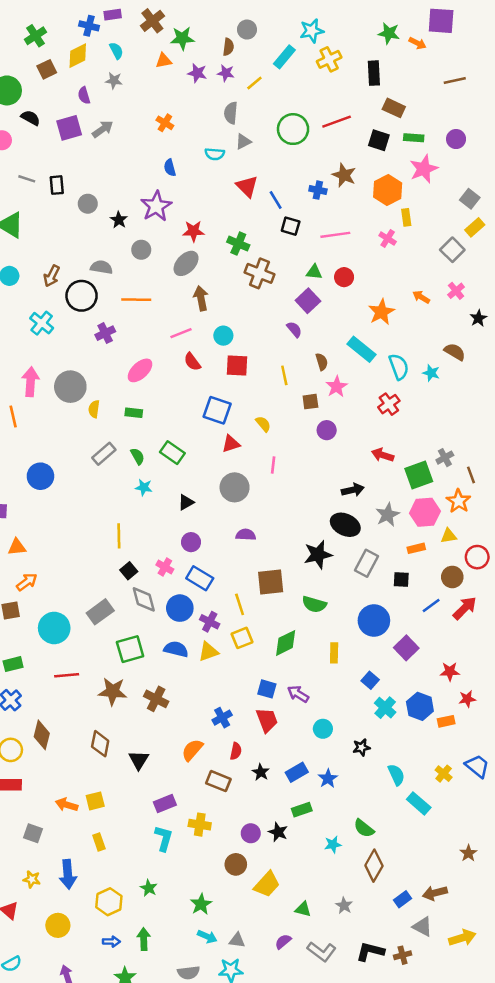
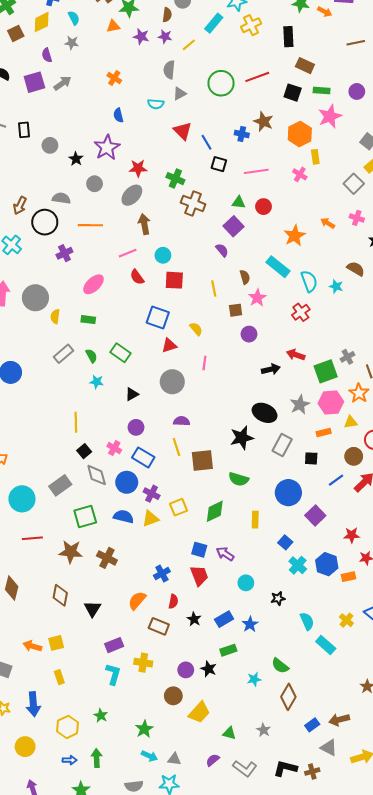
pink cross: (456, 291) -> (357, 218), turned -32
black arrow: (353, 490) -> (271, 369), moved
yellow line: (240, 604) -> (176, 447), moved

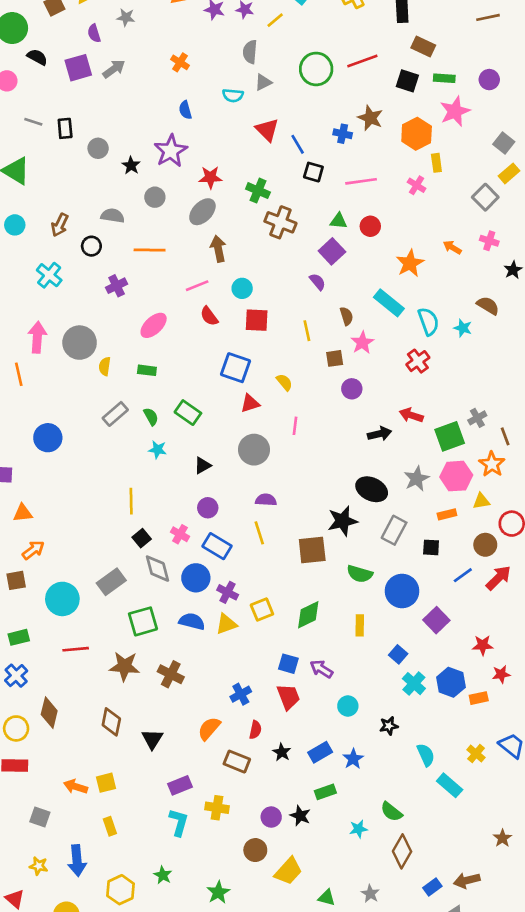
black circle: (45, 222) -> (91, 246), size x0.6
brown square: (202, 461) -> (312, 550), moved
green semicircle: (239, 479) -> (360, 574), moved

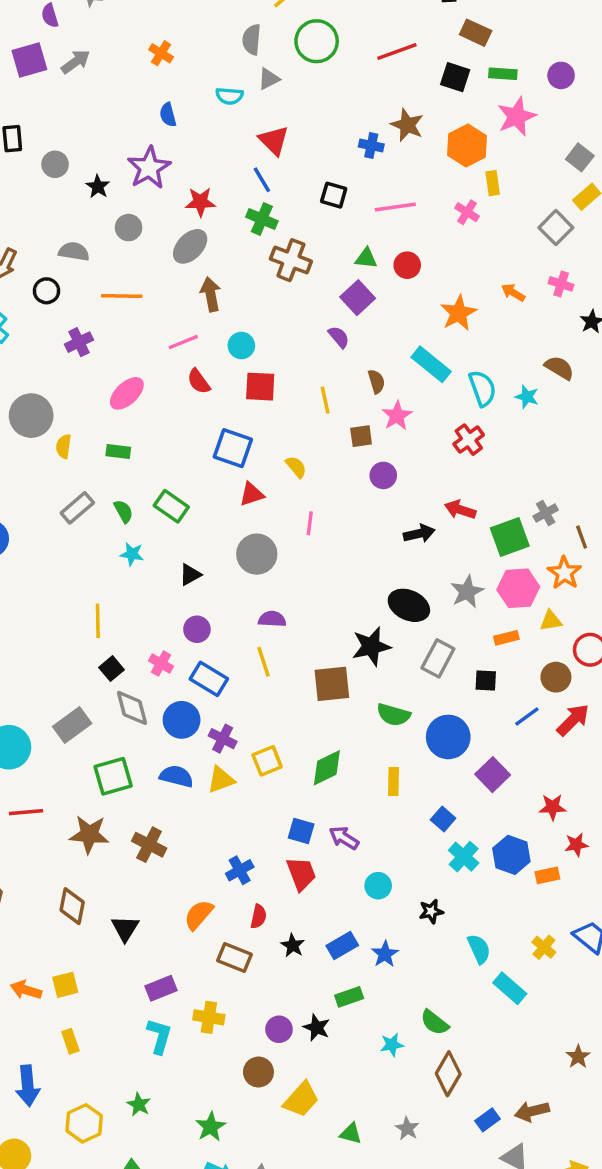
green circle: (316, 69) -> (317, 41), moved
blue line: (298, 144) -> (262, 180), moved

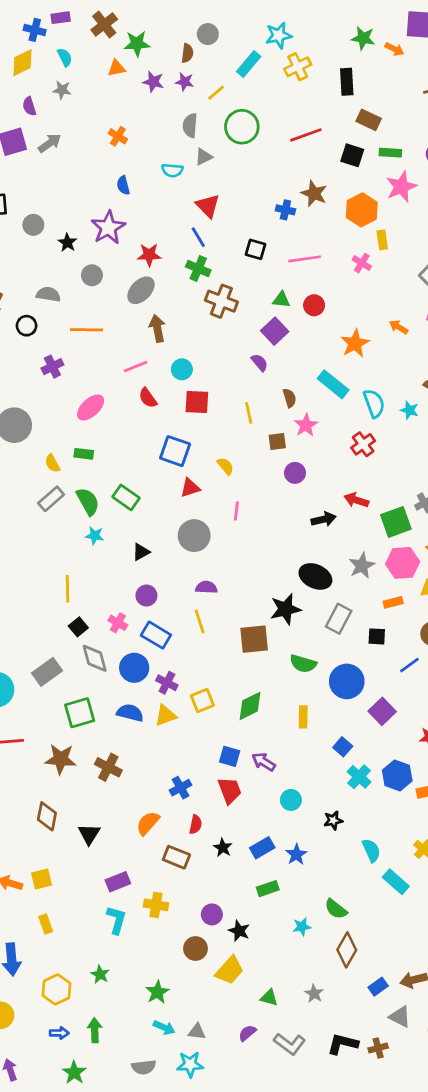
yellow semicircle: (64, 446) -> (52, 463), moved, turned -36
green semicircle: (123, 511) -> (88, 502), size x1.5
black star: (317, 1028) -> (239, 931), moved

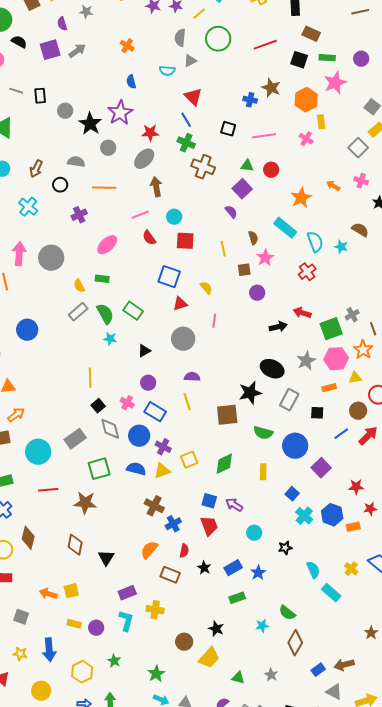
black star: (67, 243) -> (90, 124), size x1.6
brown cross: (108, 767) -> (154, 506), moved
purple circle: (212, 914) -> (96, 628), moved
yellow rectangle: (46, 924) -> (74, 624), turned -56

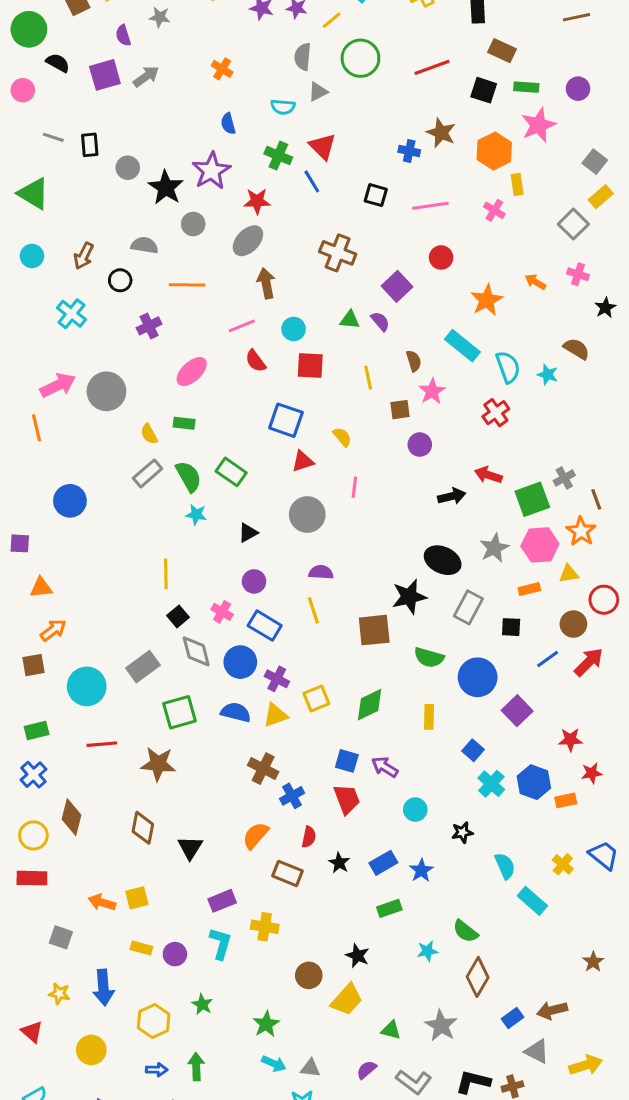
green cross: (186, 143) -> (278, 156), moved
green triangle: (247, 166) -> (350, 320), moved
pink arrow: (19, 254) -> (58, 385), turned 60
gray star: (271, 675) -> (441, 1026), size x1.5

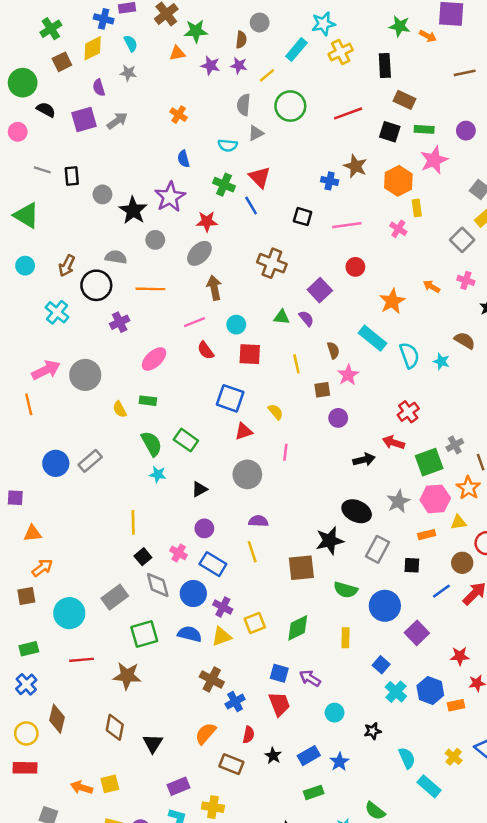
black circle: (120, 280) -> (96, 285), size x1.6
red cross: (496, 413) -> (408, 412), moved
gray rectangle: (148, 473) -> (90, 461), moved

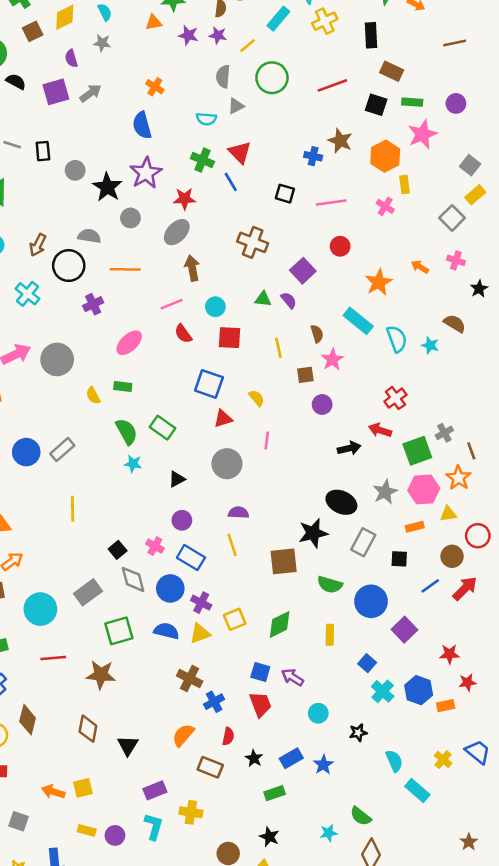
blue semicircle: (183, 159) -> (142, 125), moved, size x1.5
yellow line: (133, 522) -> (73, 509), moved
green rectangle: (314, 792) -> (275, 793), moved

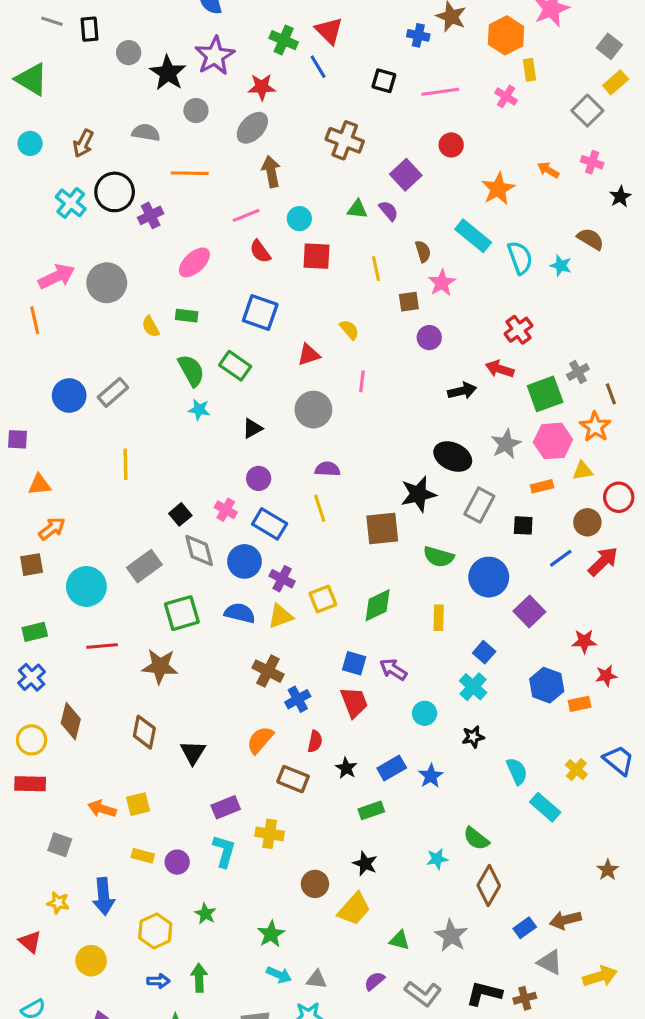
black circle: (69, 266) -> (115, 192), moved
blue square: (209, 384) -> (260, 313), moved
cyan cross: (383, 691) -> (473, 687), moved

